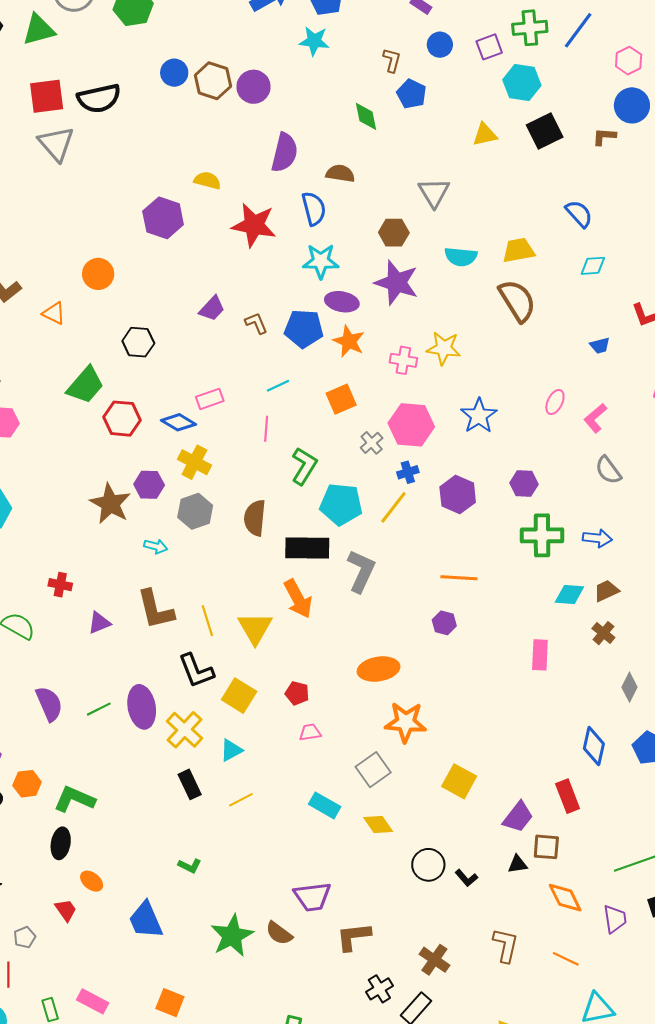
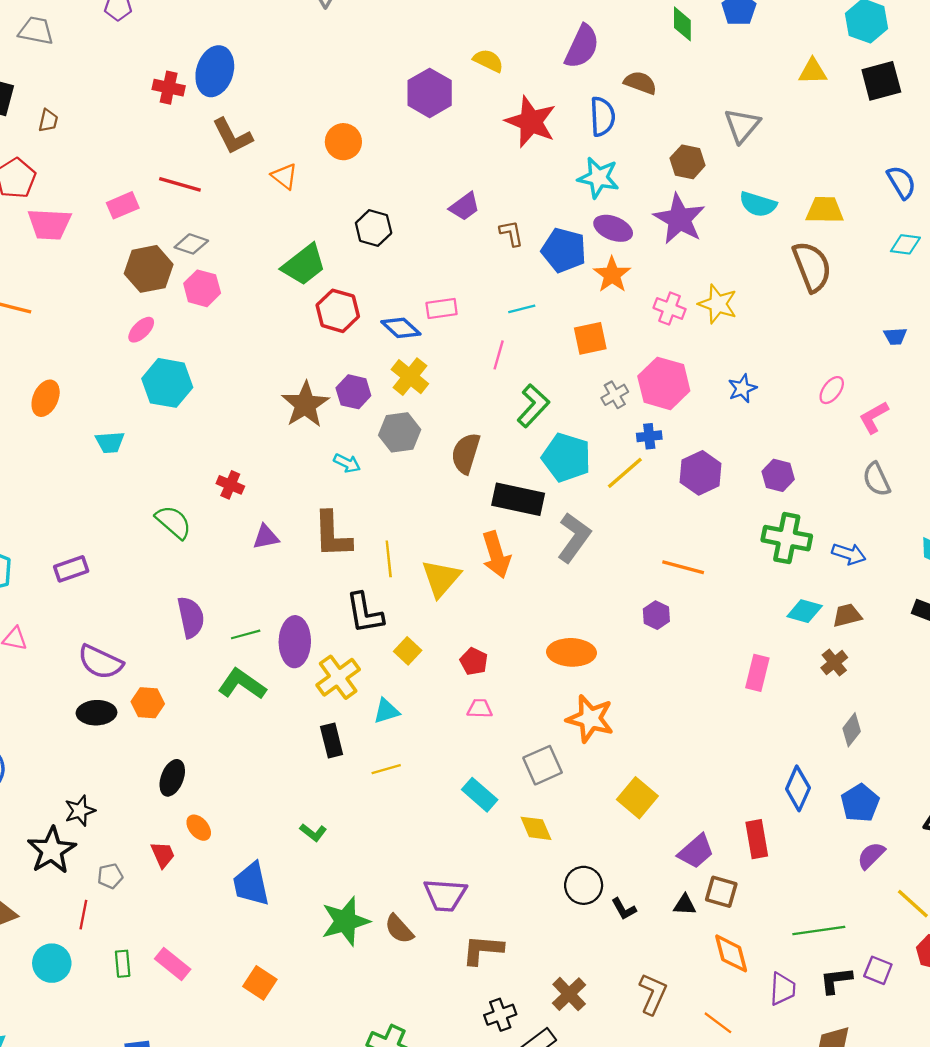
blue star: (479, 416) -> (742, 388), size x0.7
yellow square: (239, 696) -> (408, 651), size x0.7
green L-shape: (74, 799) -> (242, 684), moved

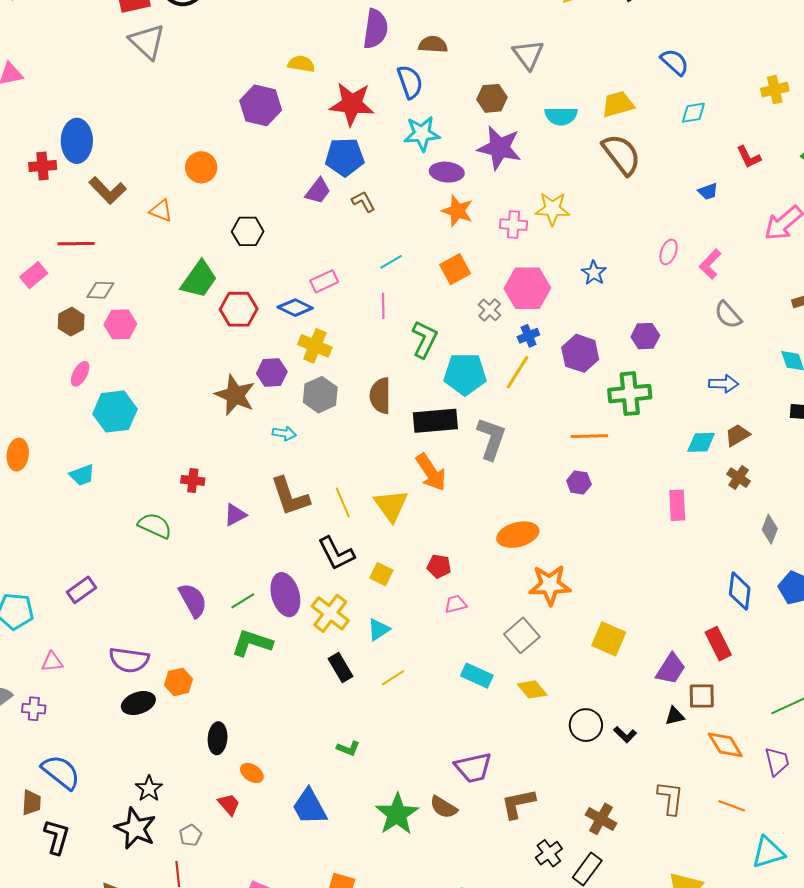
blue pentagon: (564, 250) -> (345, 157), moved
brown hexagon: (149, 269) -> (71, 322), size x0.7
green cross: (787, 538) -> (630, 394), moved

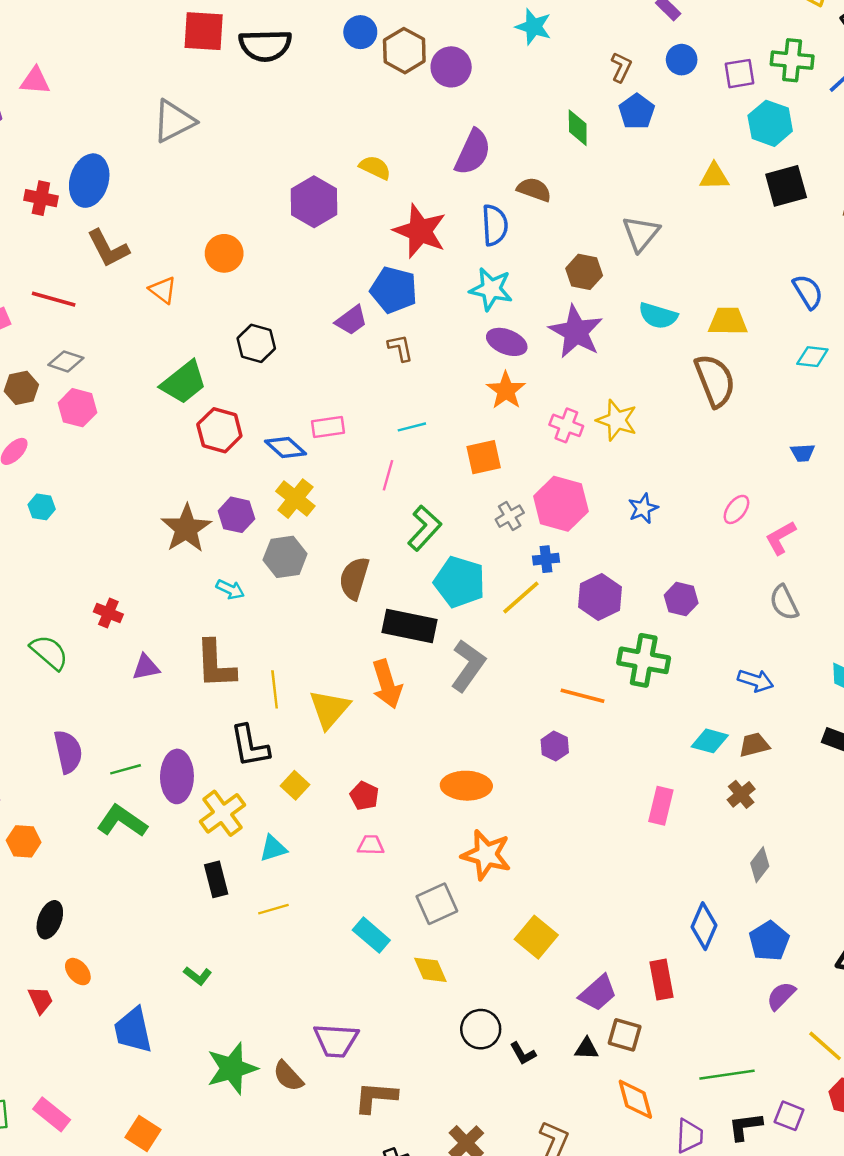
gray triangle: (147, 41) -> (174, 121), moved, turned 33
cyan hexagon: (115, 412) -> (42, 507), size x0.5

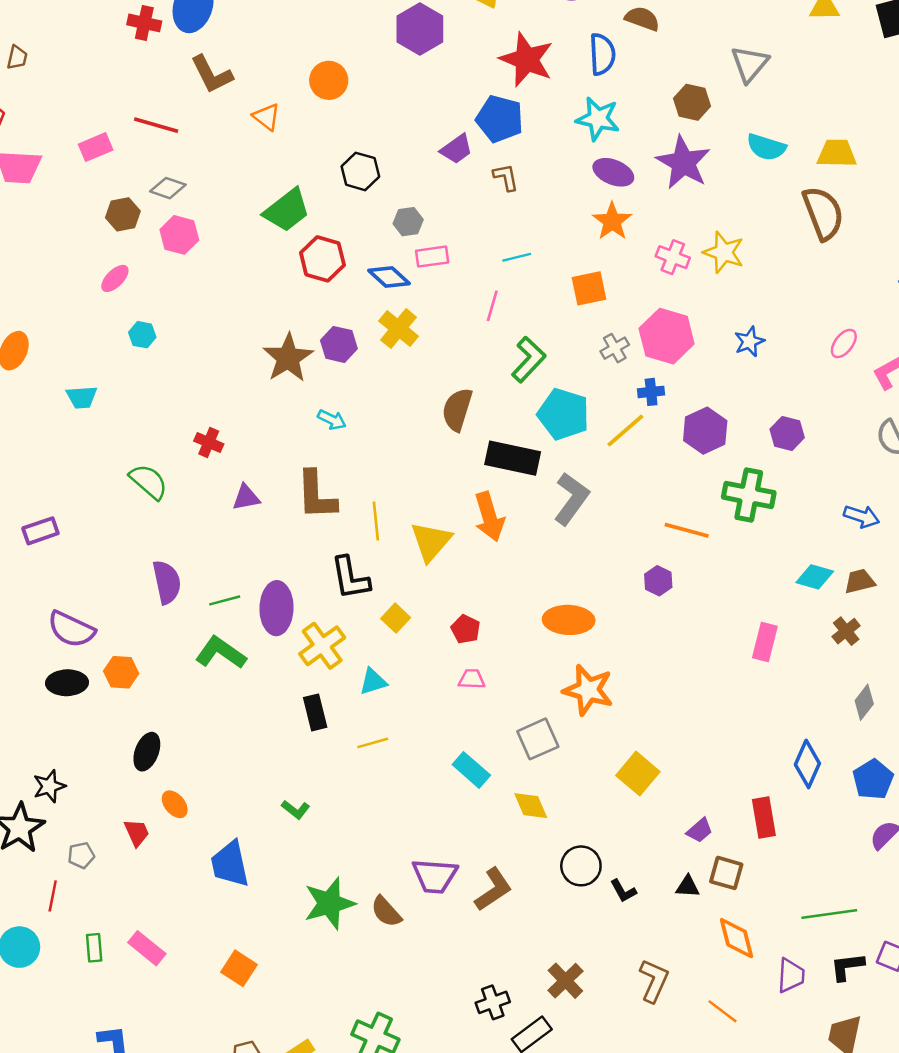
gray hexagon: (285, 557) -> (408, 222), moved, size x0.7
purple trapezoid: (598, 993) -> (700, 830), size x0.7
brown L-shape: (376, 1097) -> (493, 889), moved, turned 141

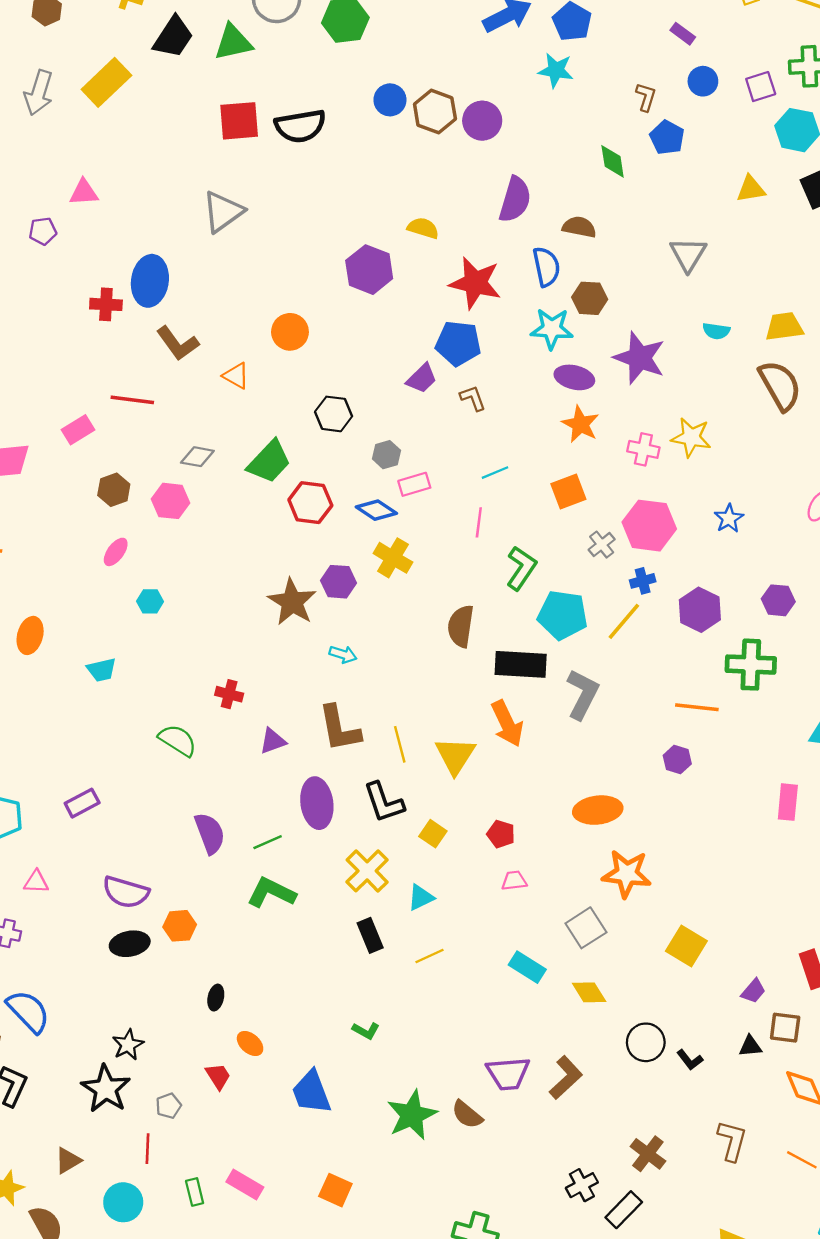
brown hexagon: (692, 102) -> (590, 298), moved
cyan semicircle: (766, 147) -> (716, 331), size x0.7
gray diamond: (168, 188) -> (197, 457), moved
purple ellipse: (277, 608) -> (317, 803), moved
black ellipse: (147, 752) -> (216, 998), size x0.7

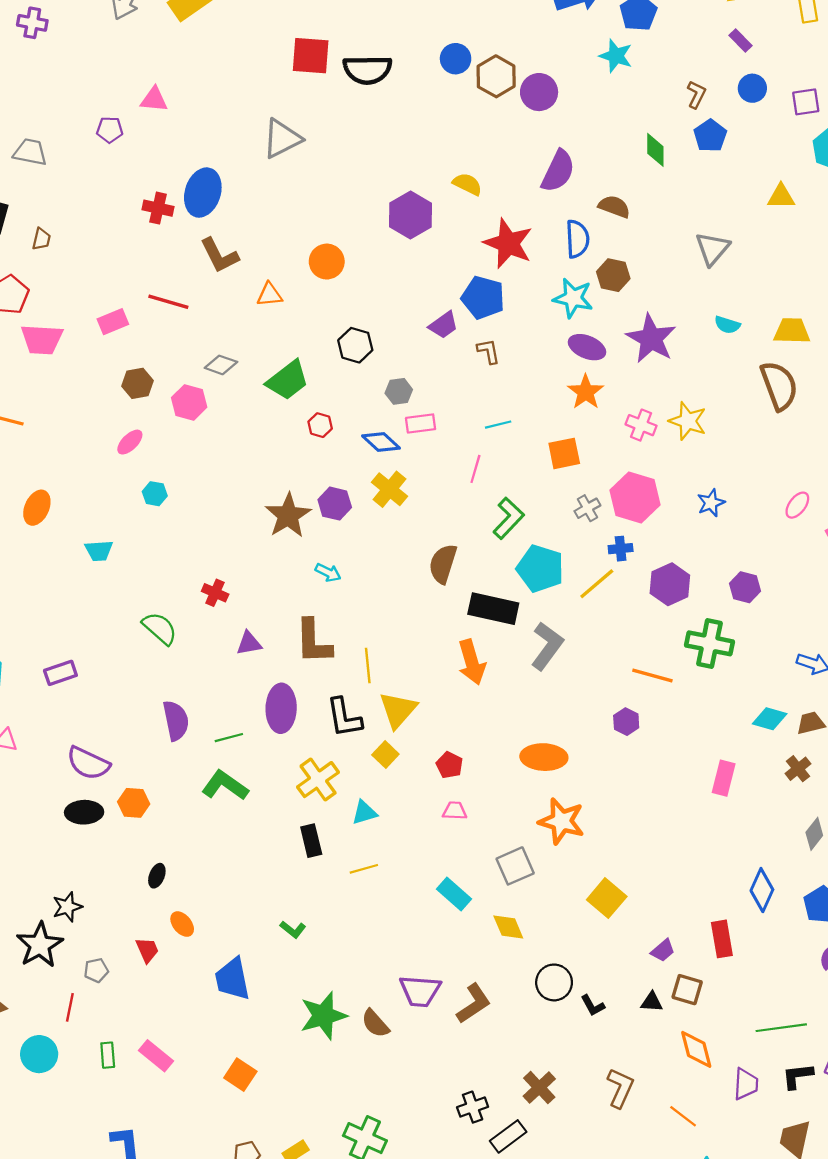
orange triangle: (236, 376) -> (270, 295), turned -44
red hexagon: (310, 503) -> (320, 425), size x0.6
yellow triangle: (455, 756) -> (398, 710), moved

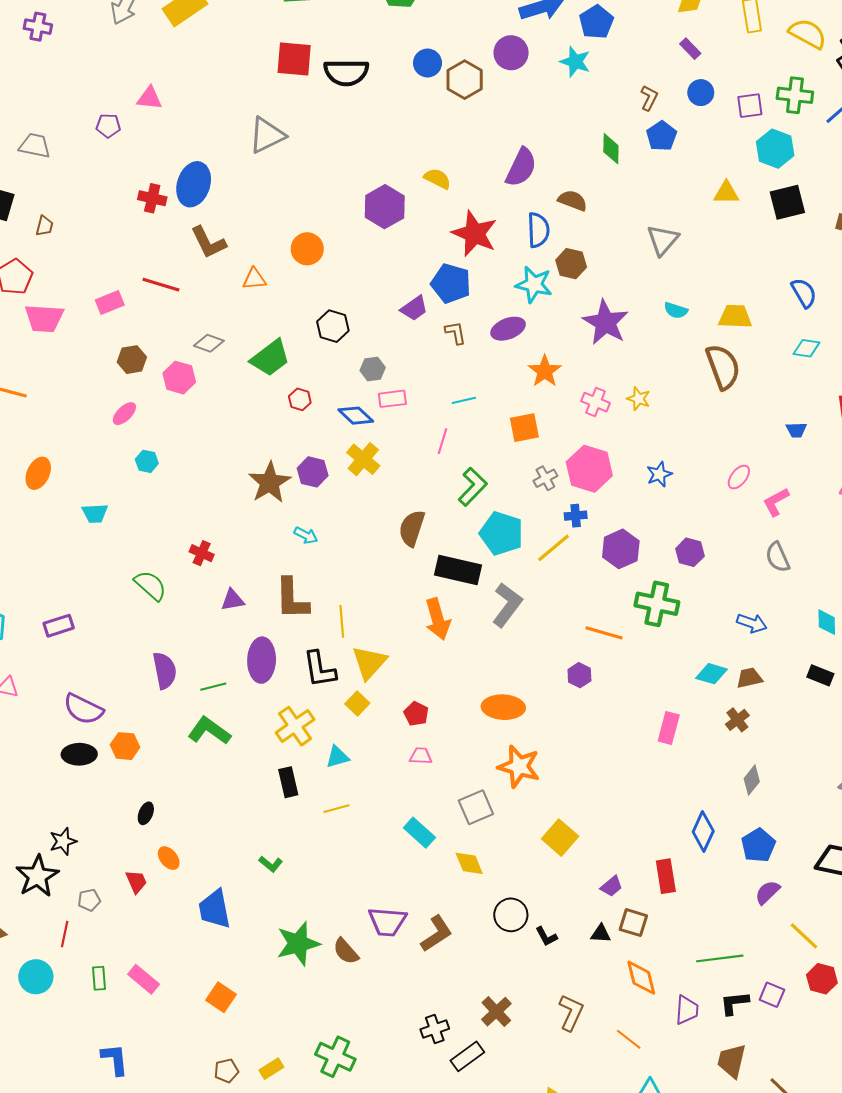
purple circle: (539, 92) -> (511, 53), moved
purple ellipse: (587, 347) -> (508, 329), moved, turned -44
yellow star: (688, 421) -> (639, 399), size x0.7

